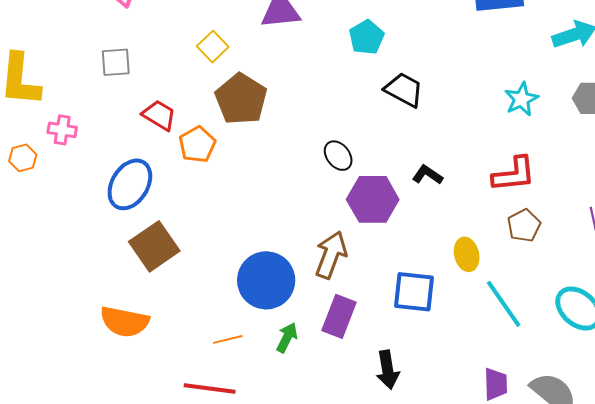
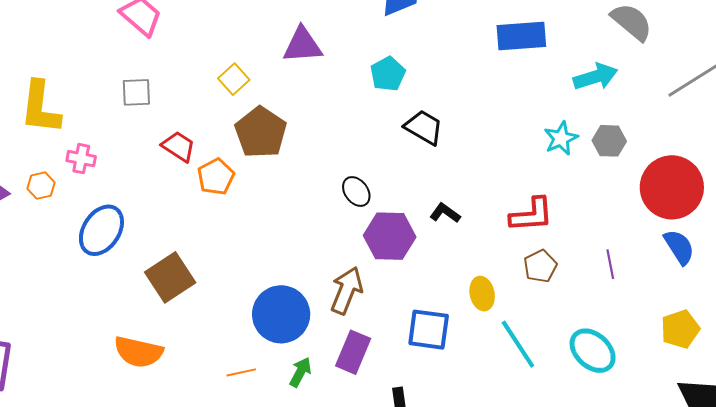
cyan star: (521, 99) -> (561, 138), moved
blue ellipse: (130, 184) -> (101, 230), moved

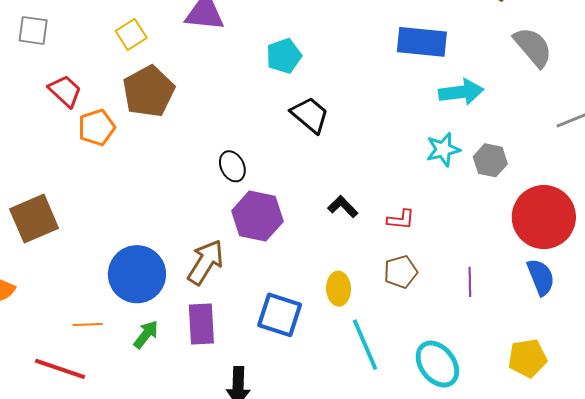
cyan arrow: (596, 77) -> (461, 92), moved
black L-shape: (445, 213) -> (343, 207), moved
red L-shape: (531, 215) -> (401, 220), size x0.6
purple rectangle: (353, 352) -> (201, 324), turned -36

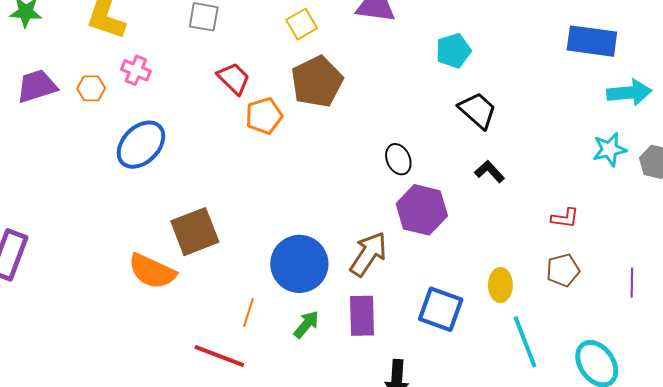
black L-shape: (343, 207) -> (490, 172), moved
brown square: (34, 219) -> (195, 232), moved
orange line: (88, 324) -> (248, 313), turned -72

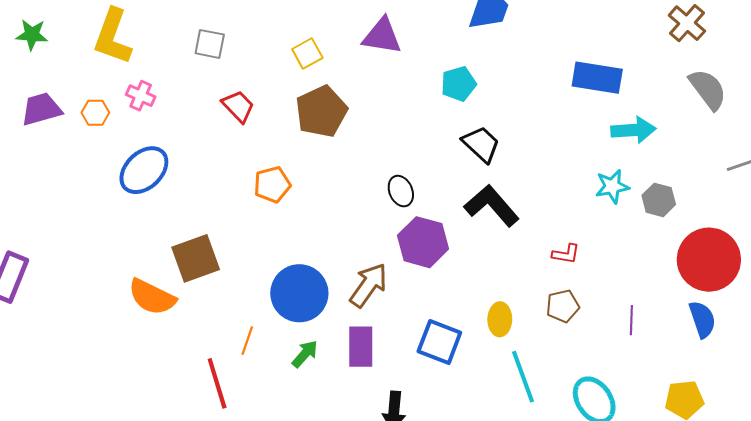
orange pentagon: (264, 116) -> (272, 185), moved
black L-shape: (490, 172) -> (492, 206), size x1.8
red line: (219, 356) -> (217, 383), turned 51

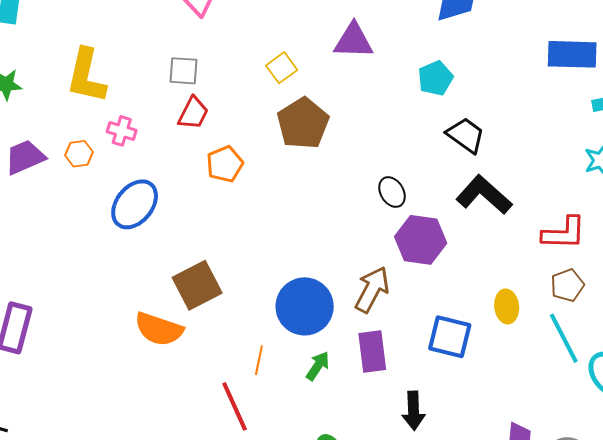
red trapezoid: (238, 106) -> (193, 113), moved, turned 78
orange pentagon: (272, 185) -> (225, 164), moved
red L-shape: (566, 254) -> (564, 233), size x1.6
cyan line: (523, 377) -> (564, 338), moved

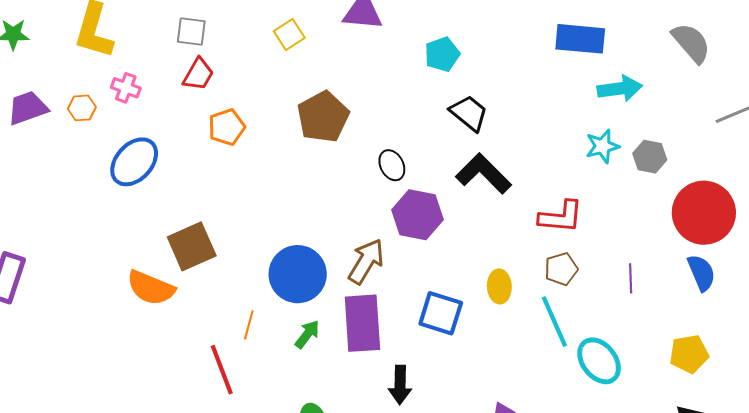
brown pentagon: (303, 123) -> (323, 117), moved
purple rectangle: (372, 351) -> (362, 323), size x1.4

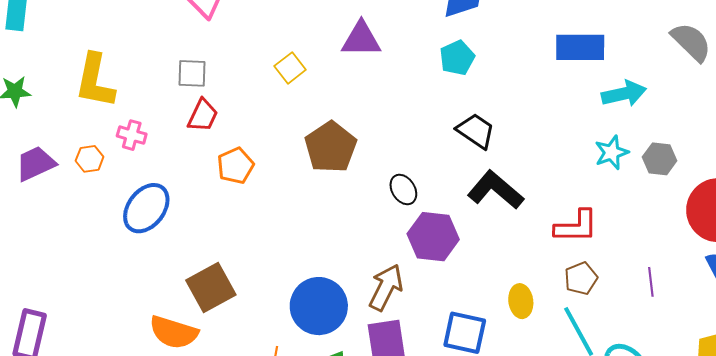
cyan pentagon: (442, 54) -> (457, 58), moved

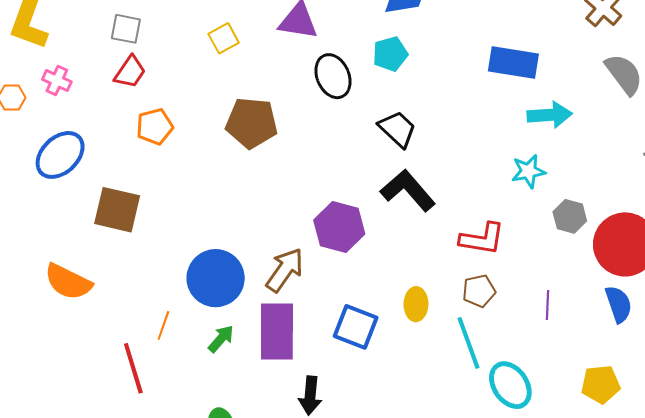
brown pentagon: (331, 147) -> (252, 123), turned 30
gray hexagon: (660, 159) -> (570, 216), moved
black ellipse: (403, 189) -> (333, 76), moved, size x1.4
brown square: (211, 287) -> (117, 210), moved, turned 33

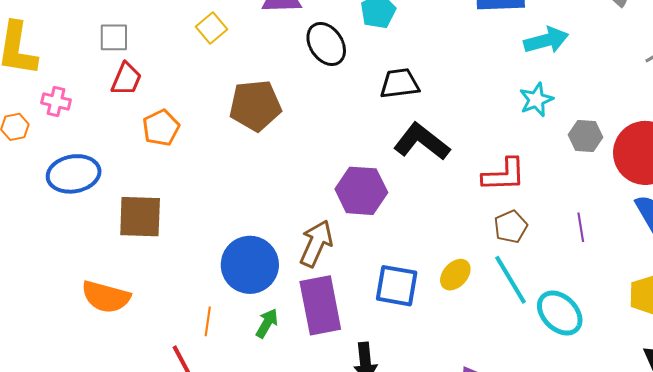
black trapezoid: (397, 129) -> (400, 83), turned -39
blue ellipse: (60, 155) -> (74, 174), turned 45
yellow ellipse: (416, 304) -> (455, 275), moved, turned 52

